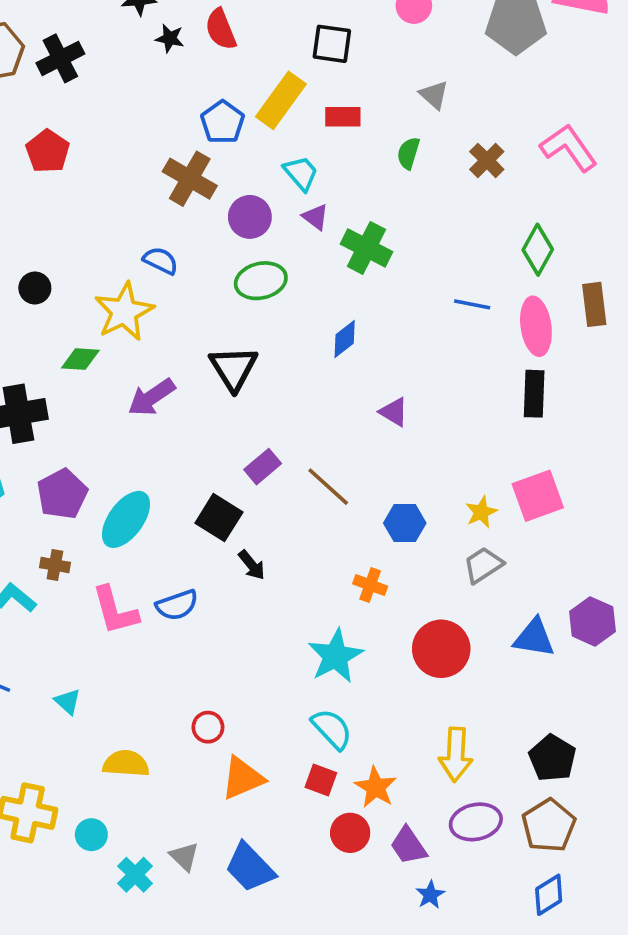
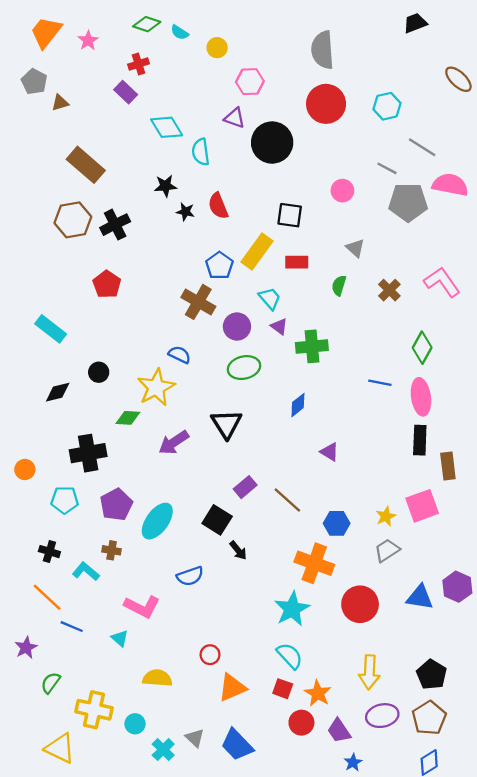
green cross: (366, 248) -> (312, 346), turned -32
brown rectangle: (594, 304) -> (448, 466), moved
orange cross: (370, 585) -> (314, 563), size x1.8
pink L-shape: (115, 611) -> (142, 607), moved, turned -48

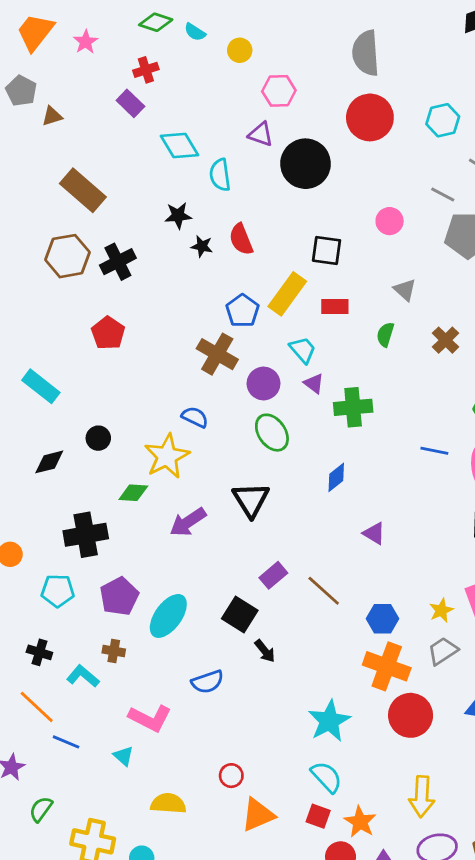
green ellipse: (244, 368) -> (272, 433), turned 68
orange cross: (314, 563) -> (387, 666), moved

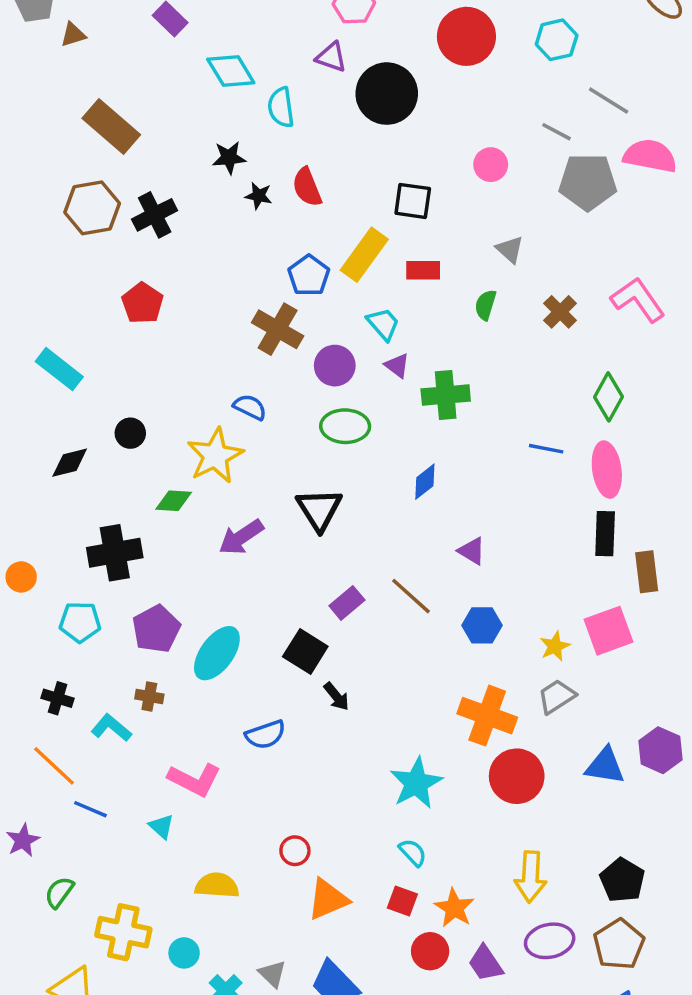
green ellipse: (272, 433) -> (345, 426), turned -54
brown line: (324, 591) -> (411, 596), moved
blue hexagon: (383, 619) -> (482, 625), moved
cyan semicircle: (327, 777) -> (413, 852), size x0.7

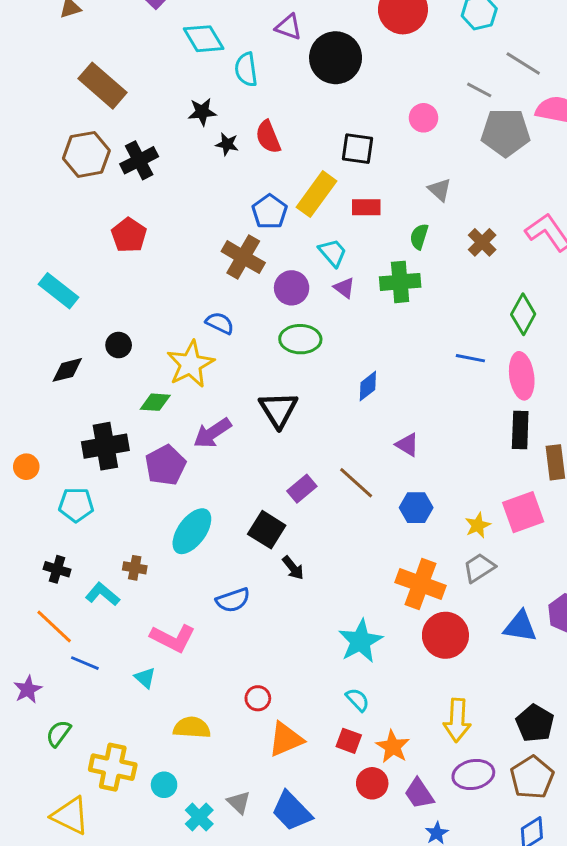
green cross: (446, 395) -> (400, 282), moved
purple pentagon: (156, 629) -> (166, 465), moved

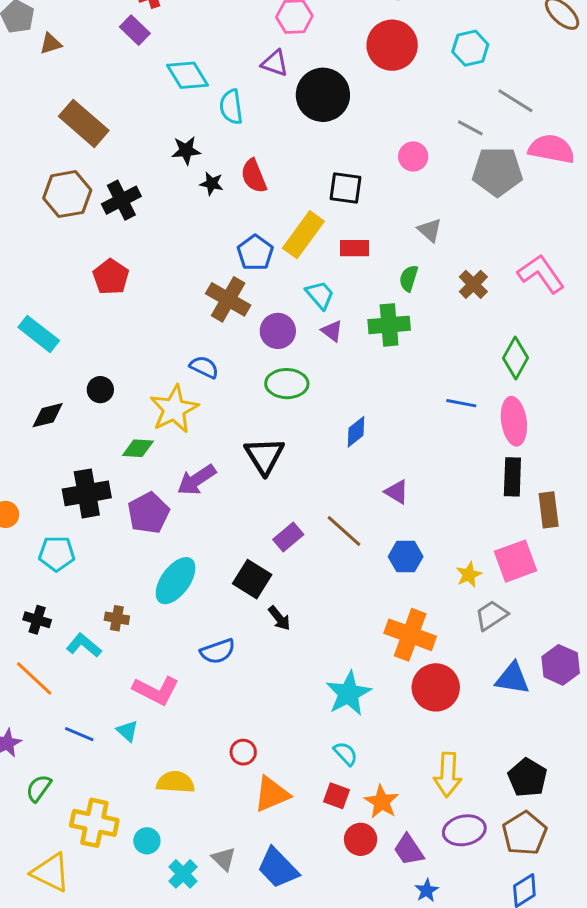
gray trapezoid: (479, 568) -> (491, 615), moved
blue line: (85, 663) -> (79, 734), moved

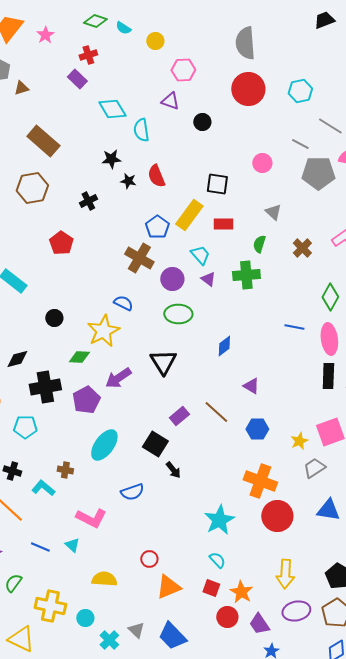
black circle: (323, 95) -> (202, 122), size x0.5
black cross: (121, 200) -> (88, 201), moved, size x0.7
black diamond: (48, 415) -> (17, 359), moved

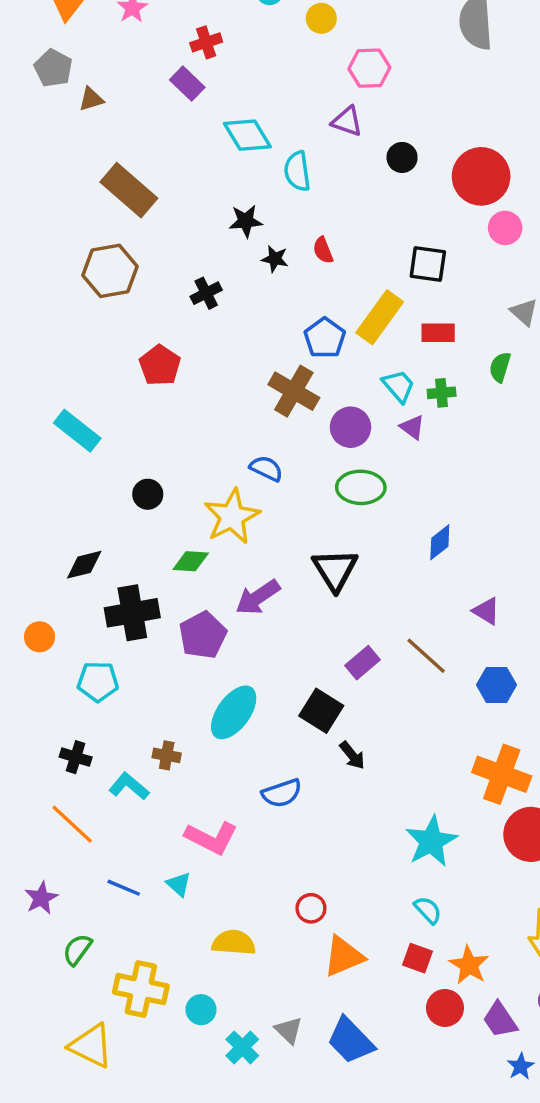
red circle: (248, 89) -> (481, 176), moved
red semicircle: (156, 176) -> (323, 250), size x0.7
green cross: (246, 275) -> (442, 393), moved, size x0.6

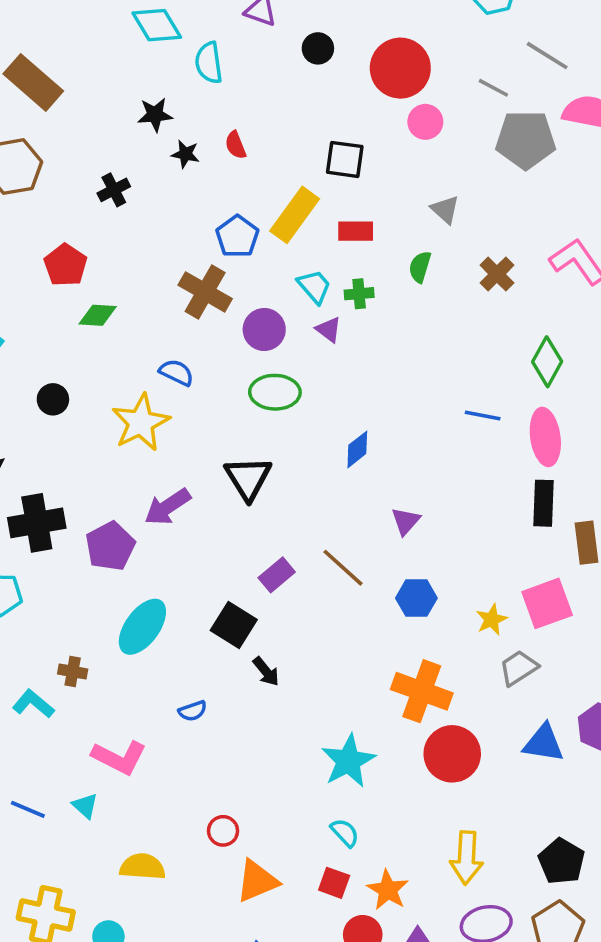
green diamond: (191, 561) -> (98, 315), moved
purple triangle: (486, 611) -> (406, 521), turned 40
blue semicircle: (282, 793) -> (193, 711), size x0.7

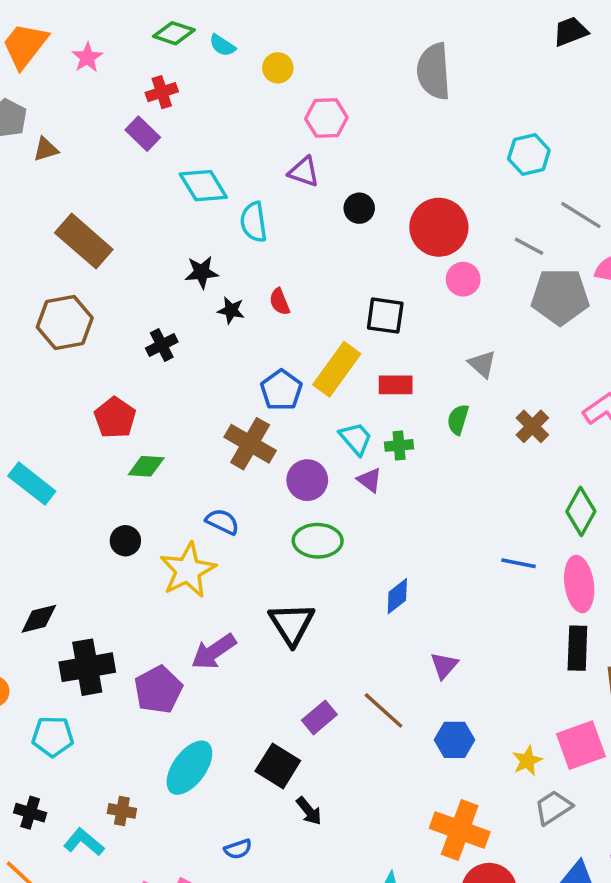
black circle: (53, 399) -> (125, 541), moved

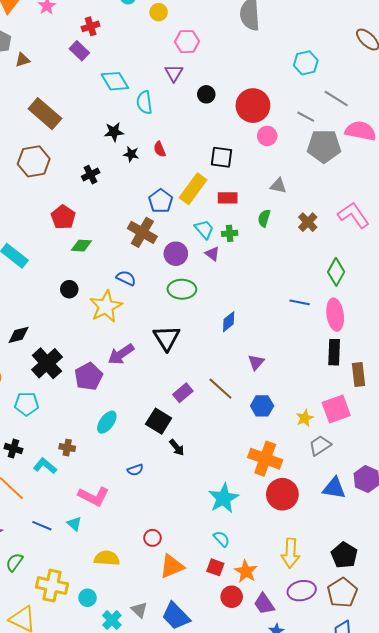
purple triangle: (304, 172) -> (174, 73), turned 42
gray triangle: (482, 364) -> (278, 186), turned -30
black cross: (87, 667) -> (47, 363), turned -32
cyan ellipse: (189, 768) -> (107, 422), size x0.7

